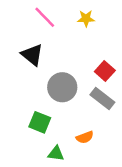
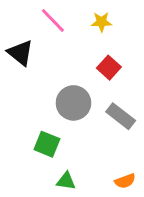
black triangle: (32, 55) -> (20, 53), moved
red square: (105, 71) -> (109, 68), moved
orange semicircle: (85, 137) -> (125, 181), moved

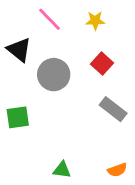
gray circle: (73, 103) -> (54, 75), moved
green square: (47, 144) -> (18, 117), moved, turned -30

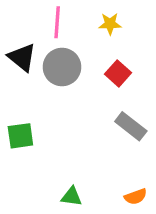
pink line: (50, 19) -> (57, 22), turned 48
gray circle: (54, 75) -> (62, 67), moved

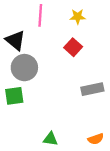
gray circle: (62, 67) -> (24, 68), moved
red square: (118, 73) -> (73, 47), moved
gray rectangle: (131, 126) -> (92, 89), turned -50

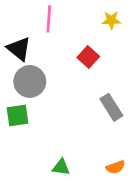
yellow star: (78, 17) -> (111, 20), moved
gray rectangle: (92, 89) -> (111, 107), turned 70

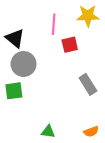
pink line: (49, 19) -> (54, 24), moved
yellow star: (111, 20) -> (88, 16), size x1.5
red square: (88, 57) -> (70, 45), turned 35

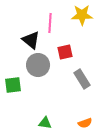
black triangle: (15, 38) -> (31, 40), moved
red square: (70, 45) -> (65, 52), moved
gray circle: (24, 64) -> (38, 65), moved

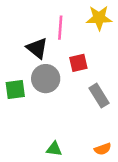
green square: (13, 85) -> (15, 89), moved

